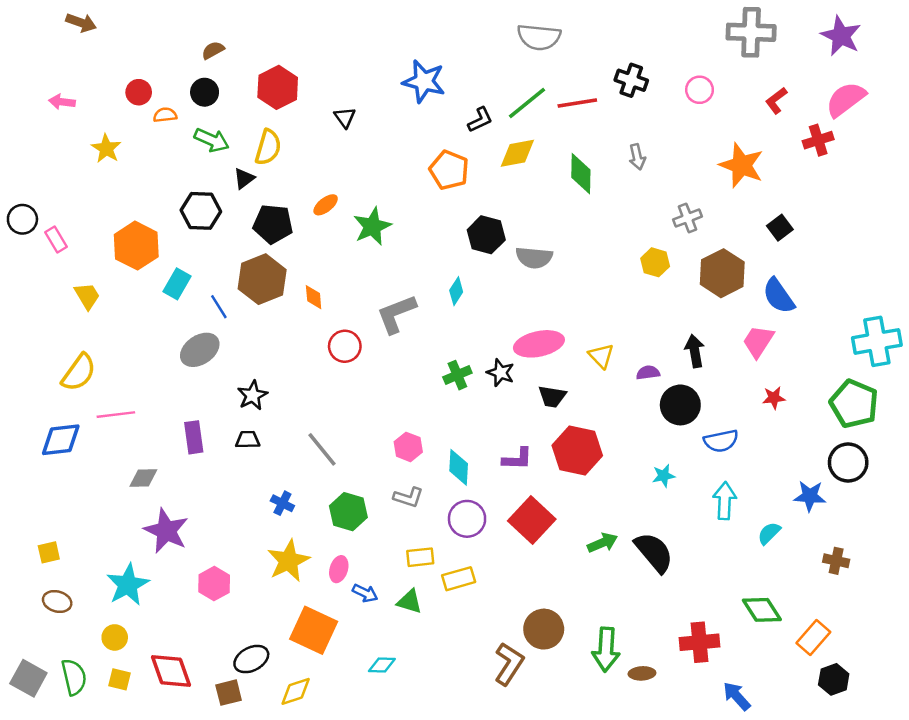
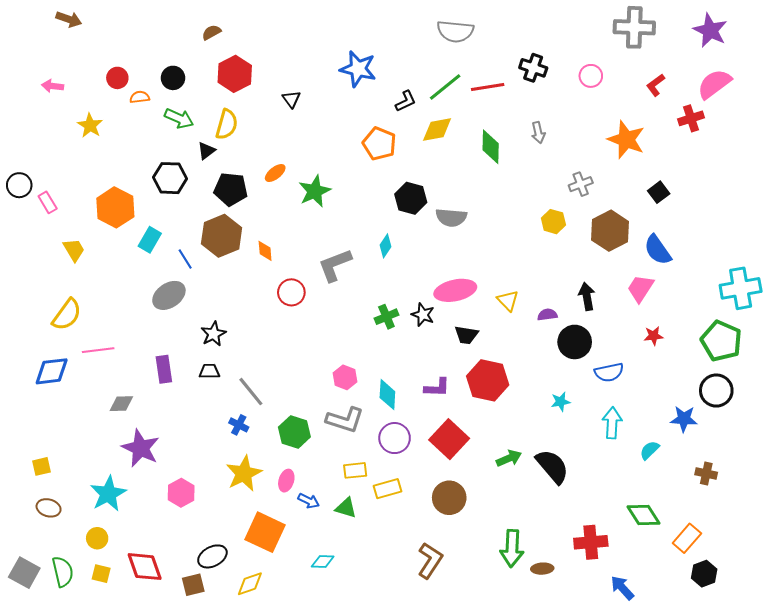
brown semicircle: (213, 50) -> (211, 32), moved
gray line: (322, 449) -> (251, 392), moved
gray L-shape: (408, 497) -> (345, 420), size x1.5
brown circle: (544, 629) -> (449, 498), moved

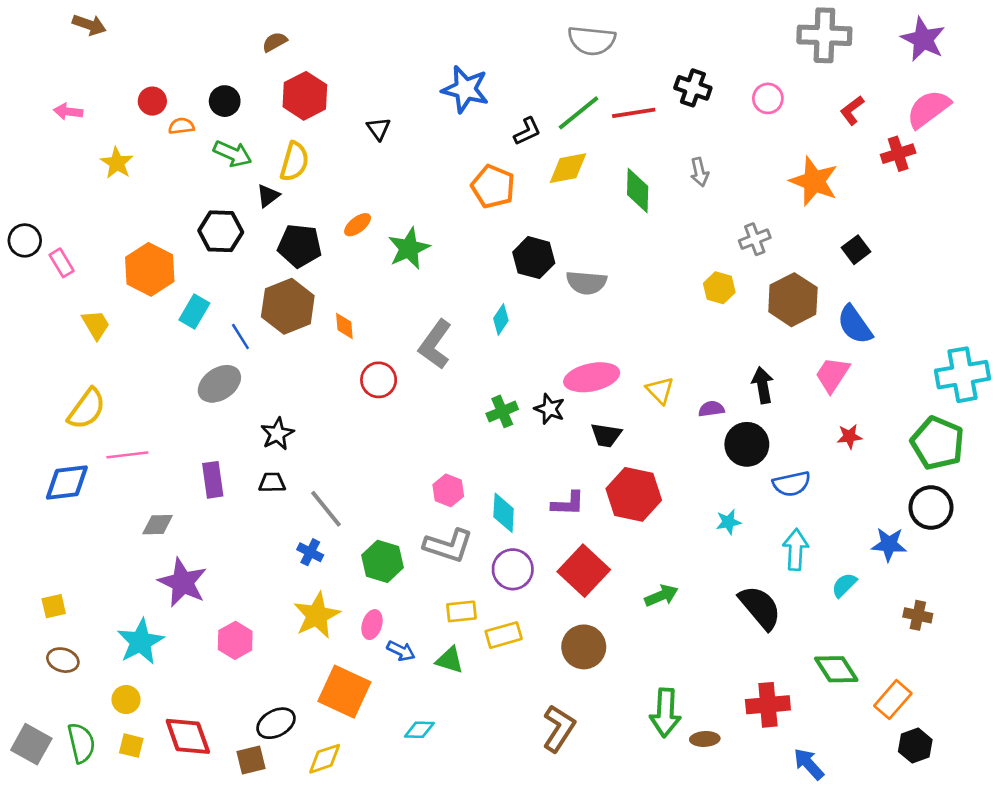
gray L-shape: (335, 265) -> (435, 344), turned -33
black semicircle: (552, 466) -> (760, 607), moved

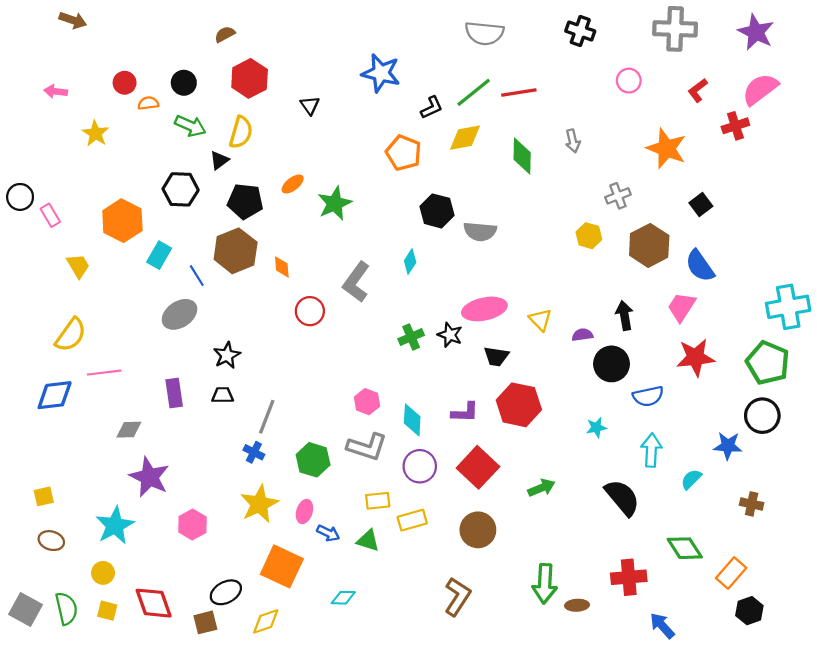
black cross: (693, 88) -> (580, 31), moved
red star: (849, 436) -> (696, 357), size x1.8
gray line: (326, 509) -> (267, 417), turned 60

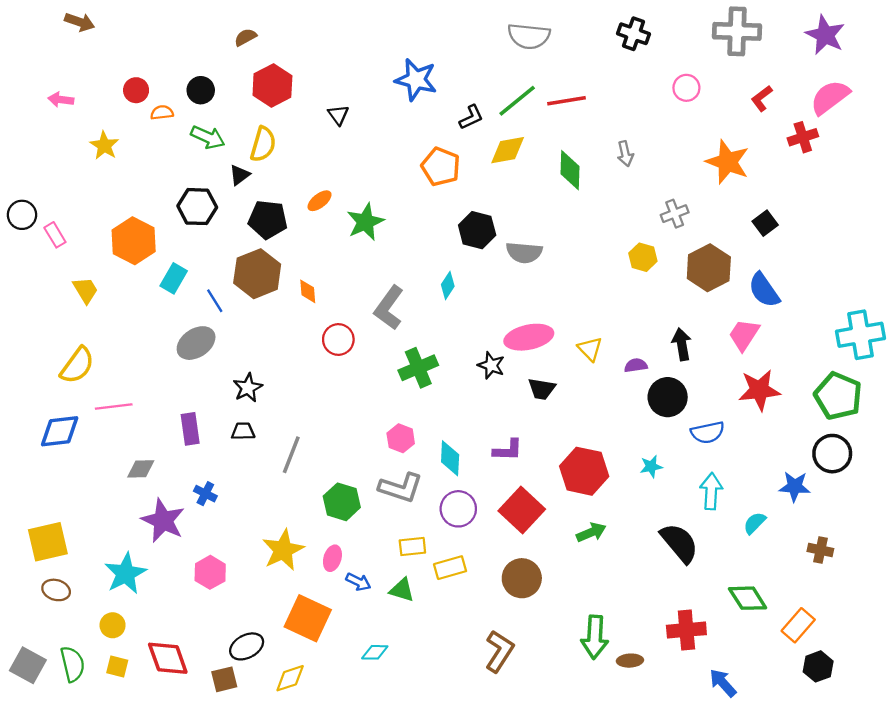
green cross: (411, 337) -> (418, 368), moved, size x1.4
red hexagon: (519, 405) -> (584, 471), moved
blue cross: (254, 452) -> (205, 494), moved
yellow square: (44, 496) -> (48, 542), size x1.8

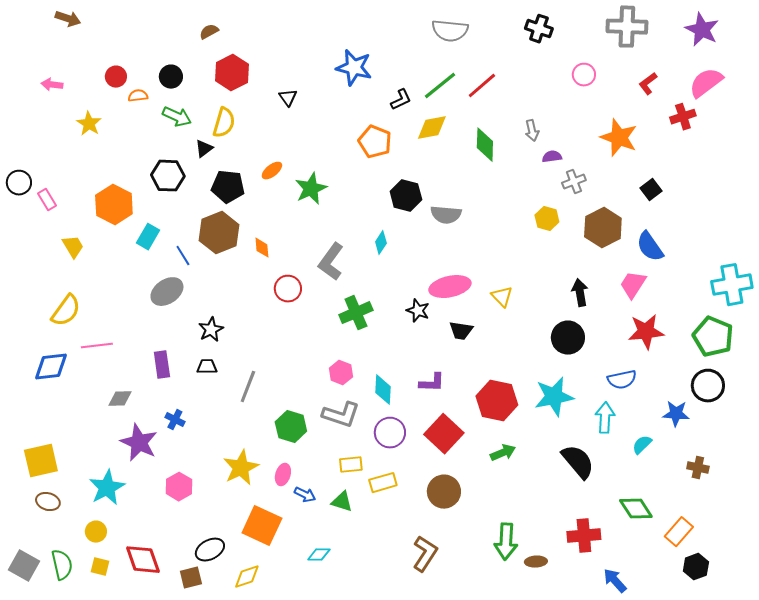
red line: (566, 101) -> (482, 86), turned -32
purple semicircle: (636, 365) -> (552, 157), moved
blue semicircle: (708, 432) -> (622, 380), moved
cyan star: (651, 467) -> (554, 397), size x2.0

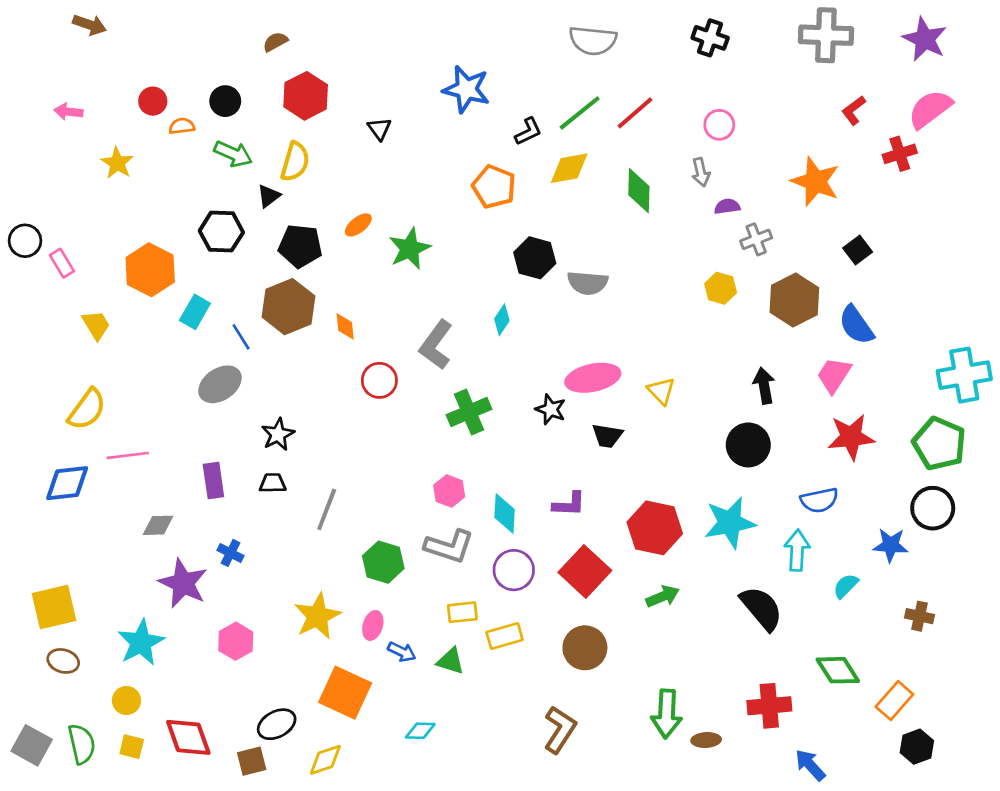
pink circle: (584, 75) -> (719, 125), moved

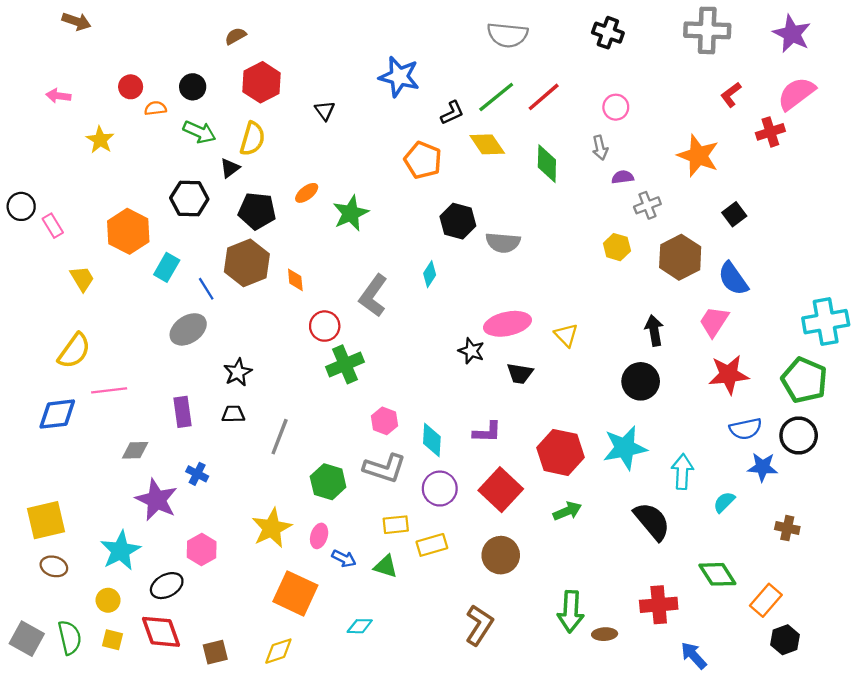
yellow diamond: (569, 168) -> (487, 144), turned 66
green cross: (469, 412) -> (345, 364), moved
blue semicircle: (819, 500) -> (746, 429), moved
black ellipse: (277, 724) -> (167, 586), moved

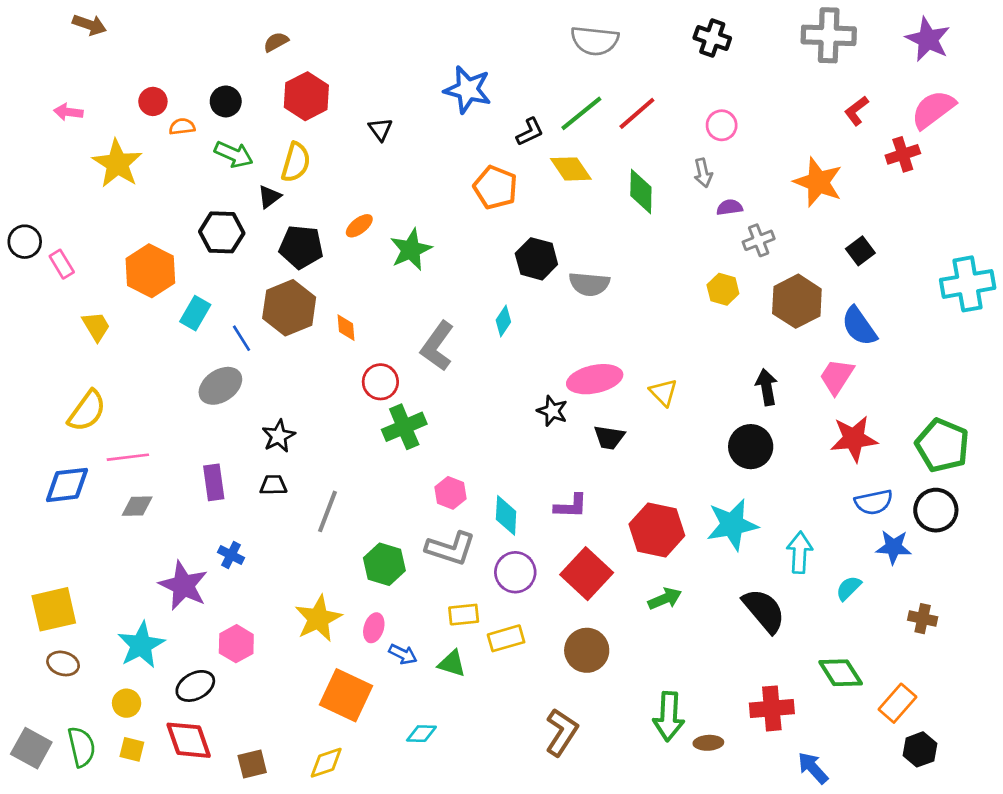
yellow star: (100, 140) -> (117, 164), size x1.5
cyan cross: (826, 322) -> (968, 284), moved
gray diamond: (135, 450) -> (137, 506), moved

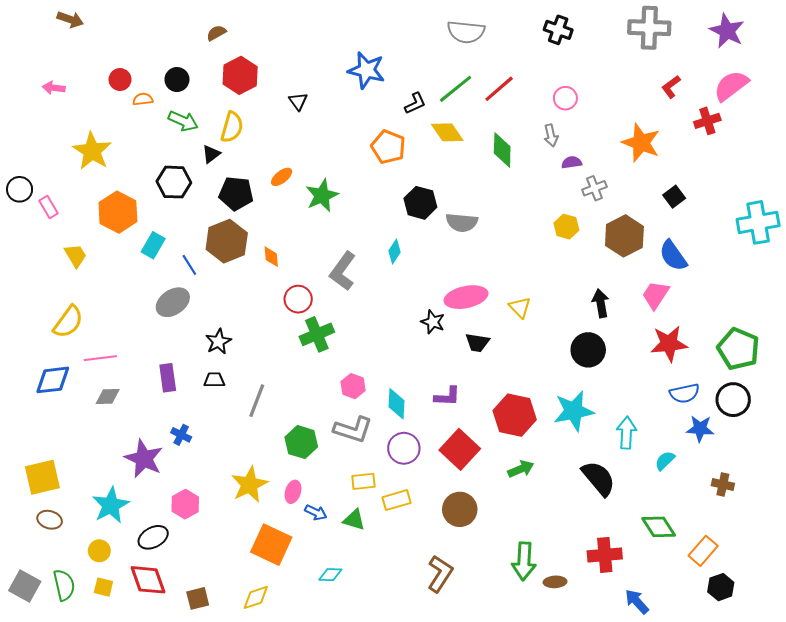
yellow star: (117, 164) -> (92, 151), moved

